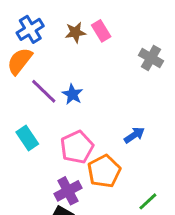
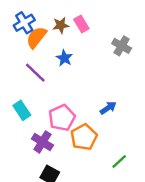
orange semicircle: (20, 61) -> (36, 37), moved
blue star: (72, 94) -> (64, 58), moved
purple cross: (68, 191) -> (42, 142), moved, turned -30

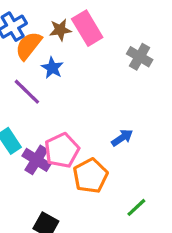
pink rectangle: (81, 24) -> (87, 28), size x1.5
blue star: (64, 58) -> (52, 68), moved
purple cross: (42, 142) -> (36, 160), moved

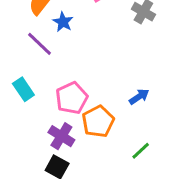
blue arrow: (122, 138) -> (139, 97), moved
purple cross: (36, 160) -> (61, 136), moved

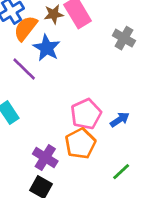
blue star: (63, 22) -> (47, 48), size x1.4
pink pentagon: (72, 98) -> (86, 114), moved

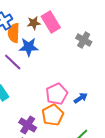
orange semicircle: (26, 28) -> (14, 33), turned -36
blue star: (47, 48) -> (29, 47), turned -30

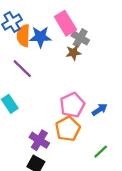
brown star: (34, 23) -> (73, 53), moved
gray cross: (84, 40) -> (80, 38), moved
blue star: (29, 47) -> (40, 37), moved

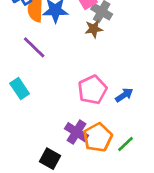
orange pentagon: (68, 129) -> (98, 137), moved
purple cross: (39, 140) -> (77, 132), moved

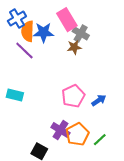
purple line: (34, 47) -> (24, 50), moved
cyan rectangle: (20, 88) -> (15, 95), turned -42

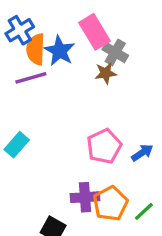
blue star: (43, 32) -> (60, 51), turned 30
purple line: (24, 50) -> (31, 78), turned -60
cyan rectangle: (15, 95) -> (17, 145), turned -63
purple cross: (60, 130) -> (85, 197), turned -36

